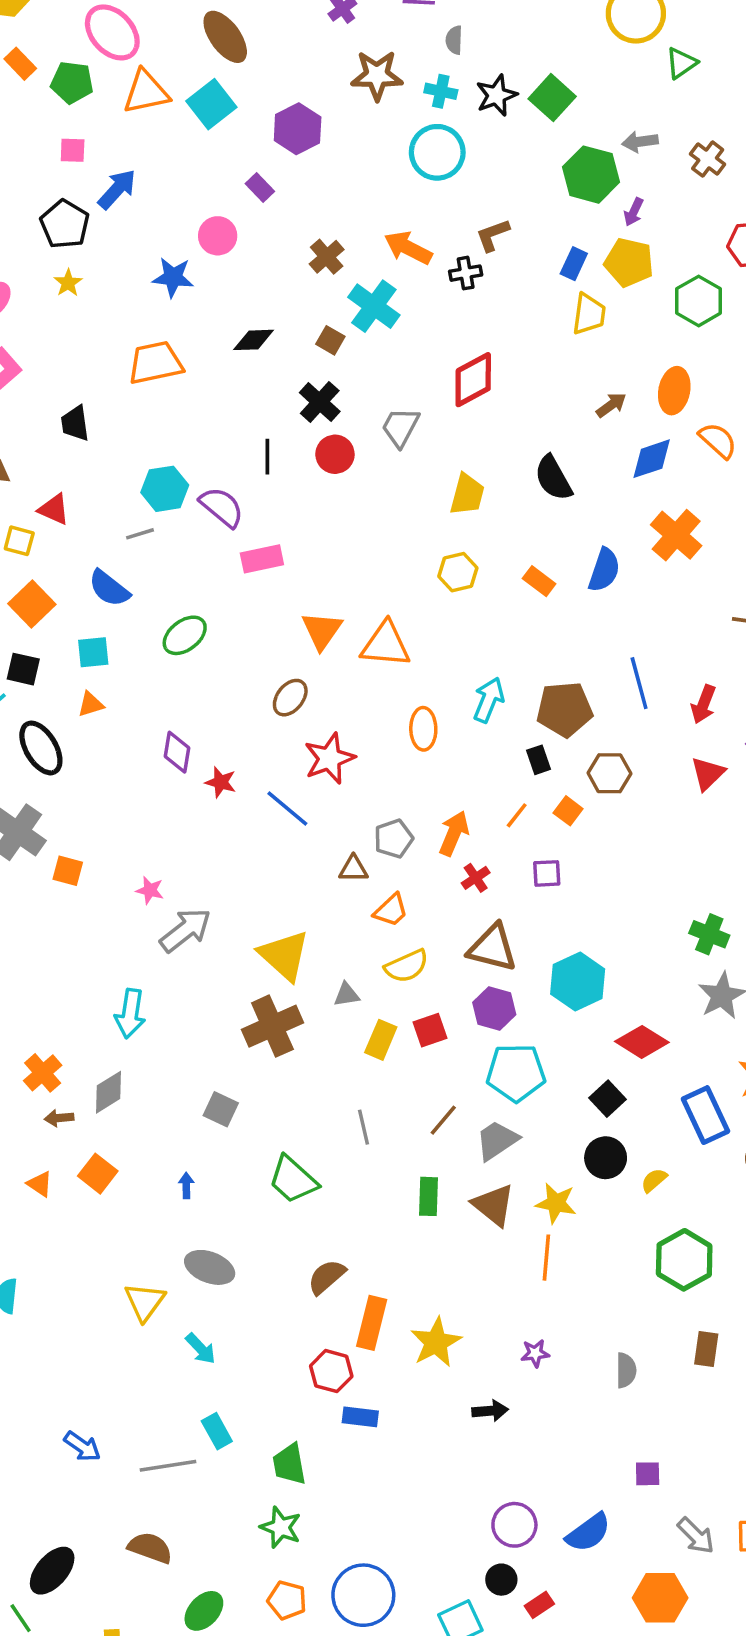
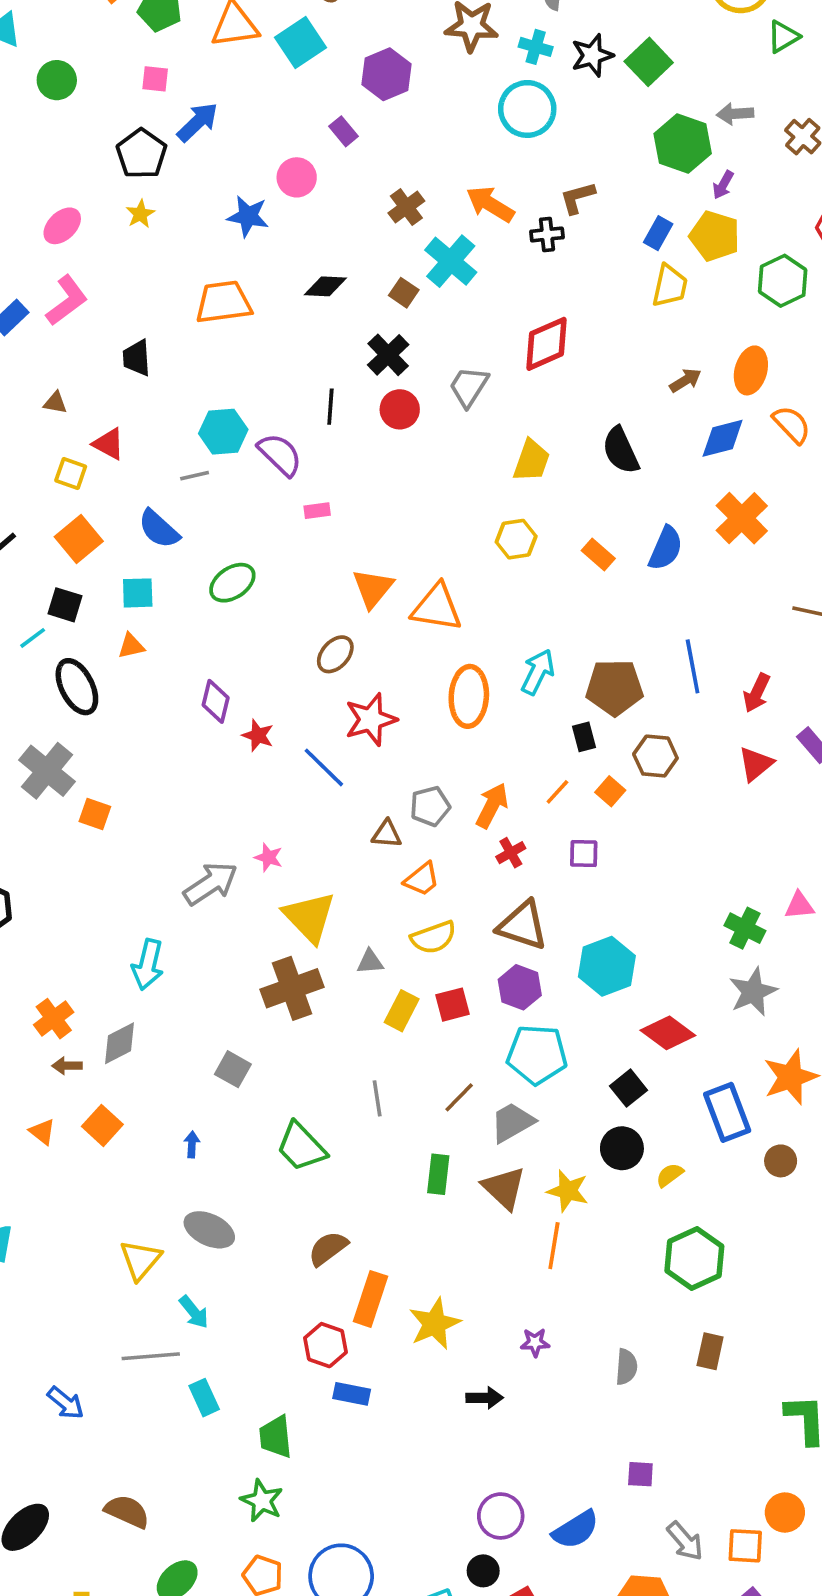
pink rectangle: (262, 559) -> (317, 511), size x0.6
orange ellipse: (423, 729) -> (469, 696), size x1.4
pink star: (150, 890) -> (269, 857), moved
gray line: (168, 1466) -> (151, 1356), moved

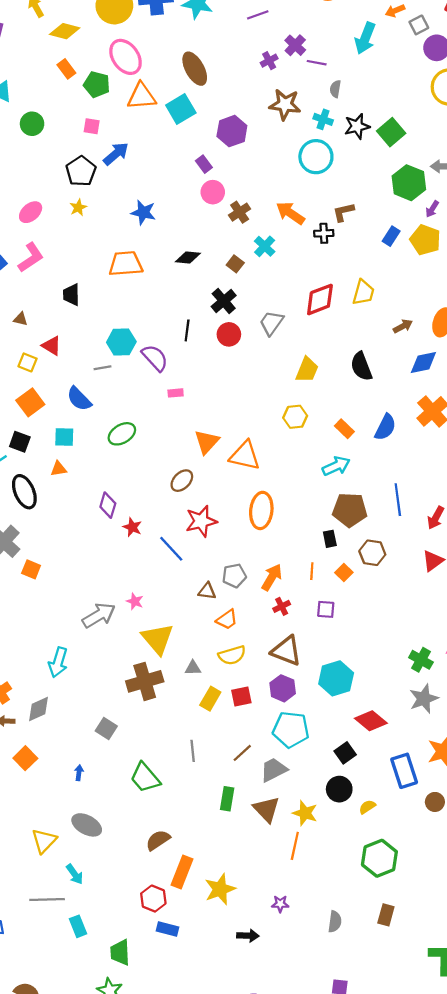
pink circle: (297, 177) -> (213, 192), moved
cyan cross: (451, 261) -> (265, 246), size x0.7
yellow trapezoid: (670, 286) -> (363, 292), moved
cyan arrow: (538, 672) -> (336, 466), moved, turned 36
orange line: (557, 792) -> (312, 571), turned -42

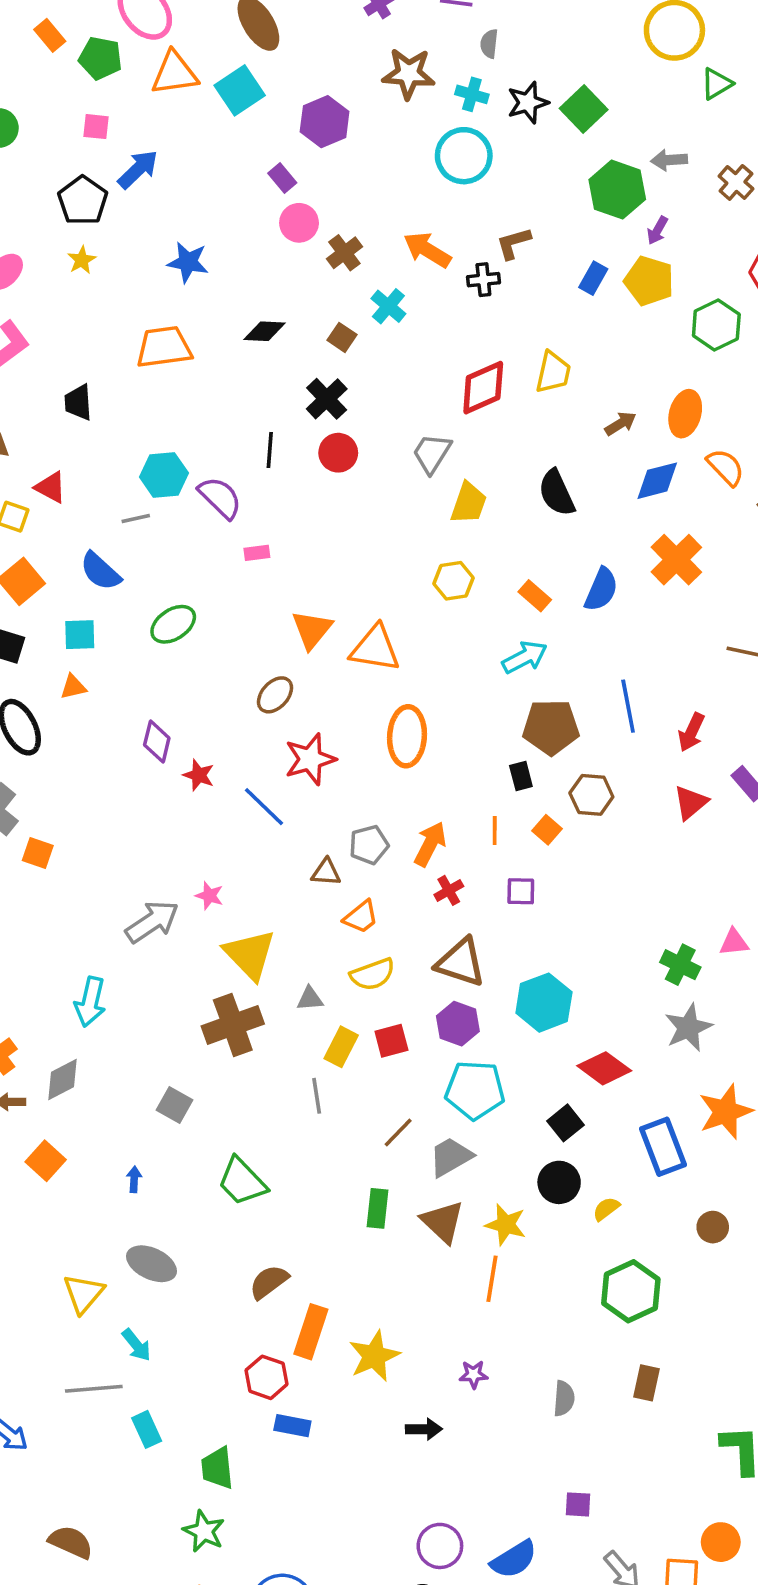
gray trapezoid: (271, 323) -> (432, 453), moved
gray line: (193, 751) -> (317, 1096), moved
brown circle: (435, 802) -> (713, 1227), moved

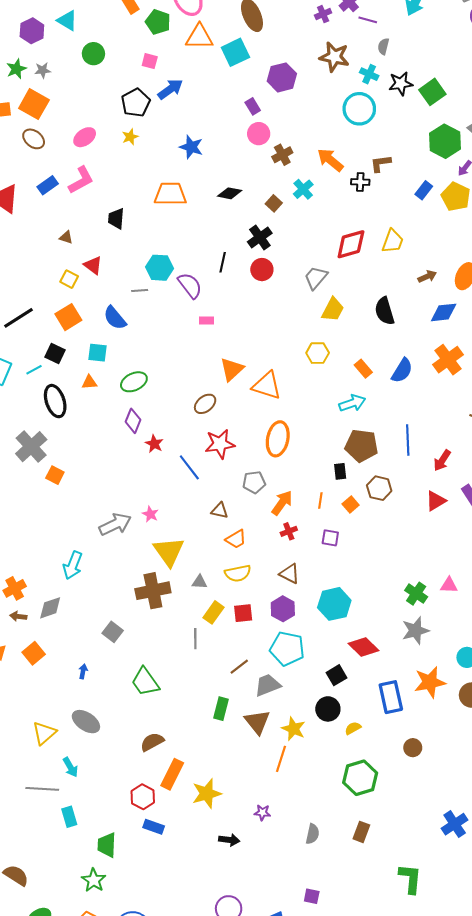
green ellipse: (173, 624) -> (134, 382), moved
gray pentagon: (369, 845) -> (254, 482), moved
brown triangle: (461, 962) -> (290, 574), size x0.7

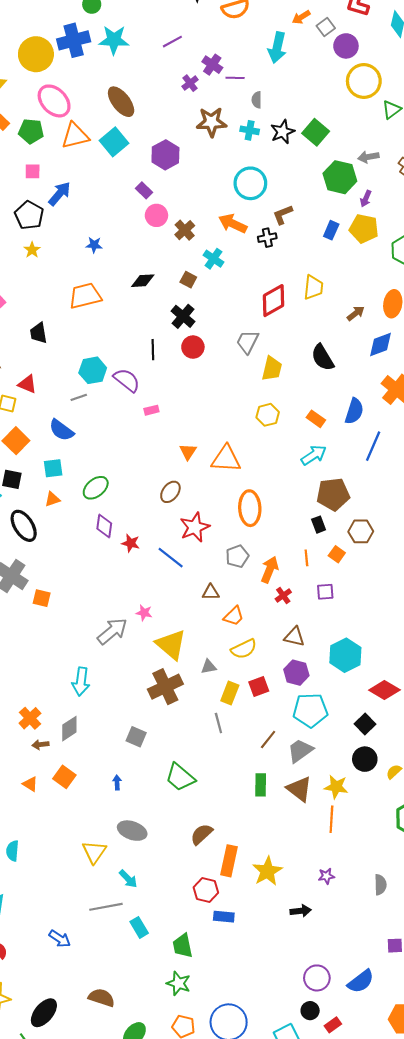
cyan circle: (359, 109) -> (250, 183), moved
blue star: (191, 147) -> (94, 245), size x0.7
orange triangle: (232, 369) -> (188, 452), size x0.7
blue line: (408, 440) -> (373, 446), moved, turned 40

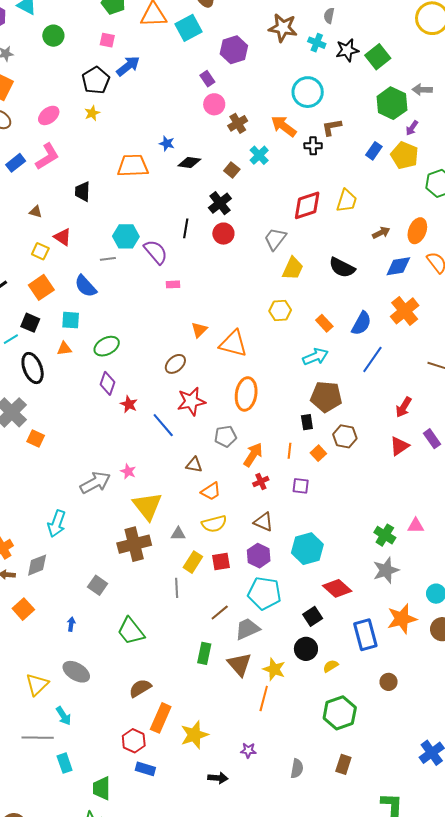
blue star: (94, 245) -> (167, 143), moved
black semicircle: (323, 357) -> (342, 268), turned -44

